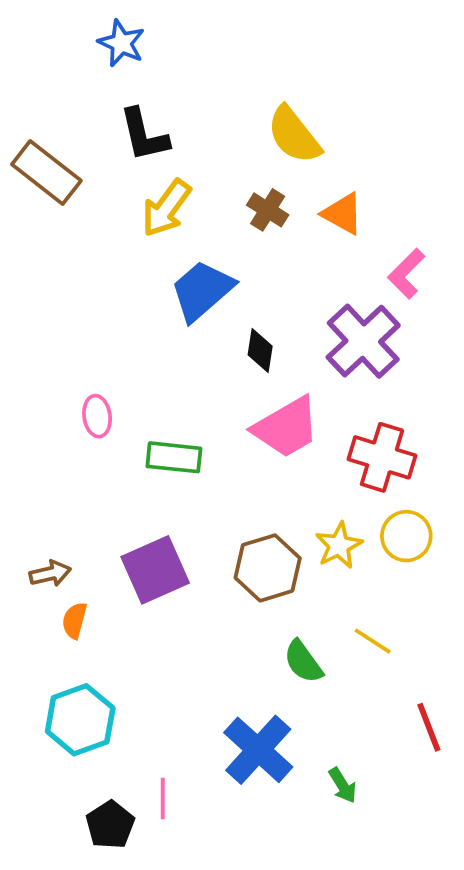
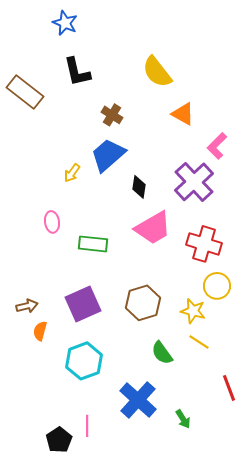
yellow arrow: (166, 208) -> (72, 173), moved, size x0.6
brown cross: (268, 210) -> (112, 115), moved
yellow star: (339, 545) -> (193, 311), moved, turned -30
cyan hexagon: (80, 720) -> (84, 361), moved

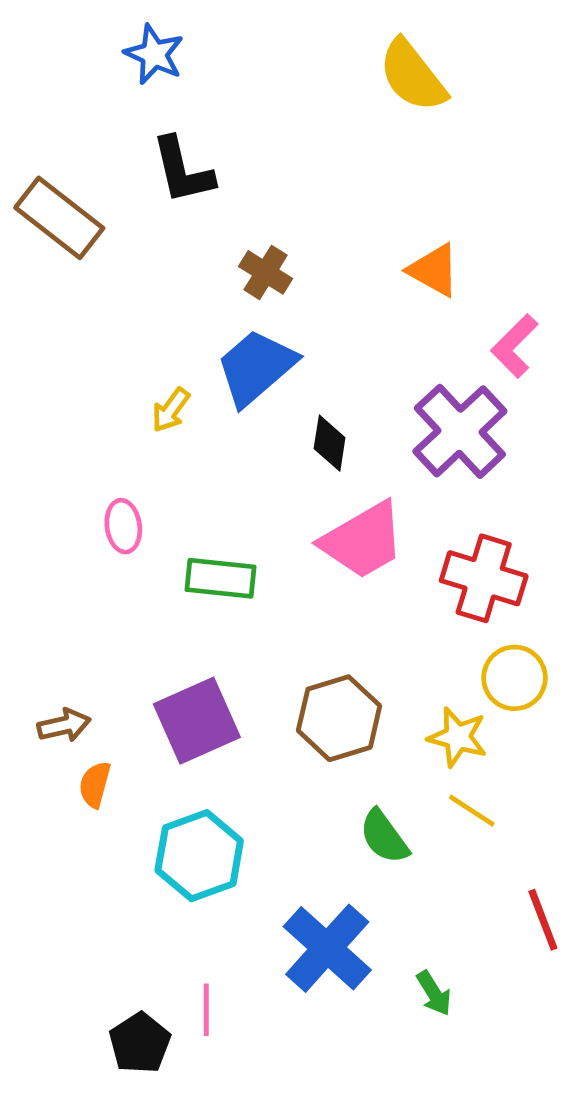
yellow semicircle: (157, 72) -> (413, 76), moved

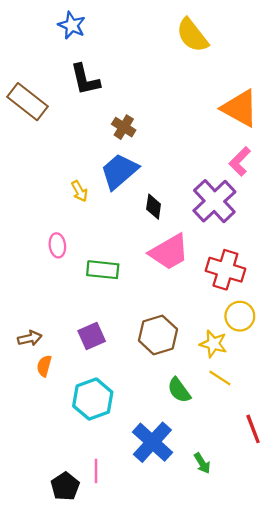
orange triangle: (434, 270) -> (240, 108), moved, size x1.5
yellow arrow: (171, 410) -> (80, 191), turned -65
purple square: (197, 721) -> (92, 336), size x0.7

